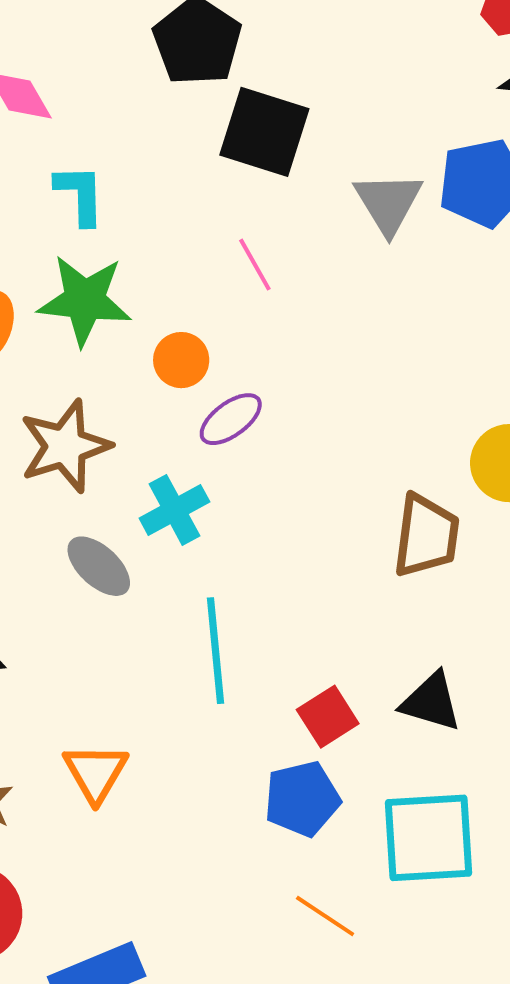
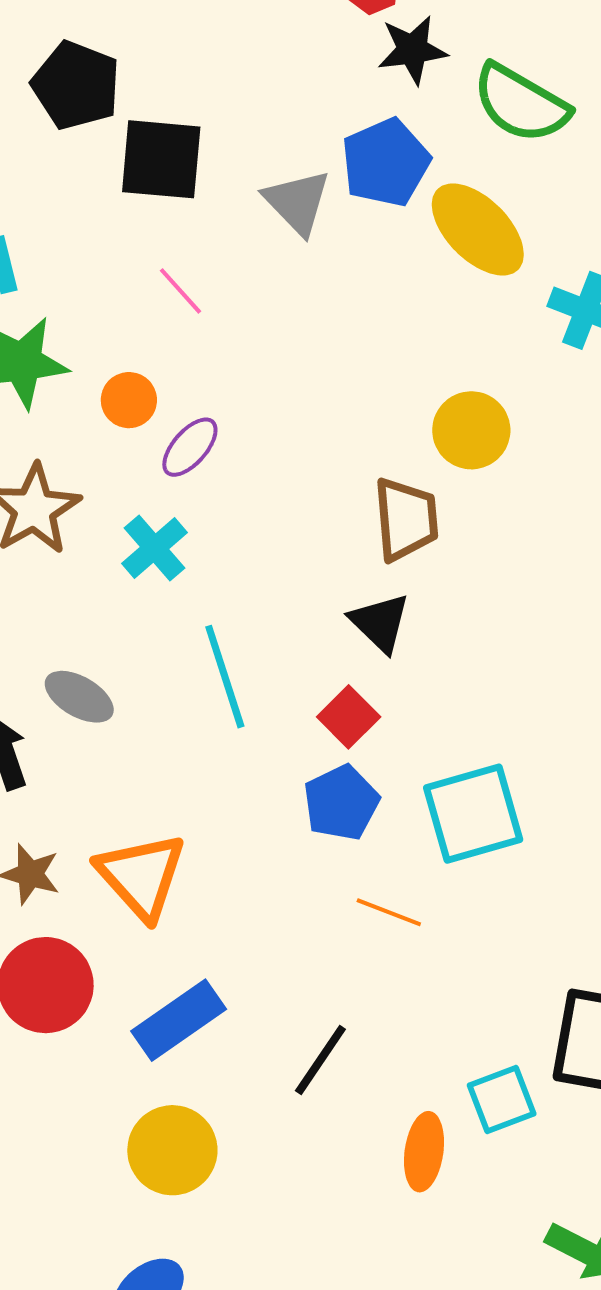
gray ellipse: (99, 566) -> (79, 697), moved
black triangle: (431, 702) -> (380, 623), moved, turned 40
orange triangle: (96, 773) -> (141, 876), moved, size x1.4

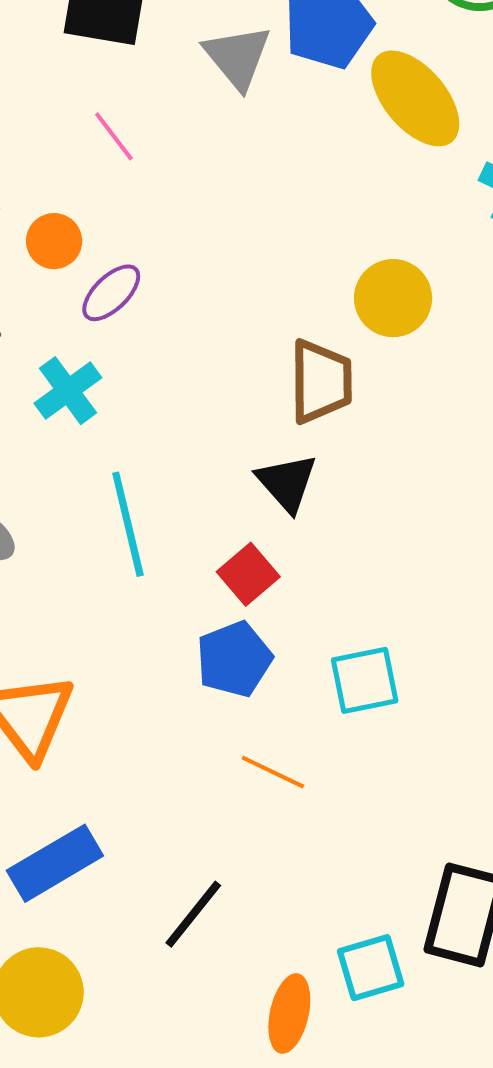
cyan square: (473, 814) -> (365, 680), size x0.7

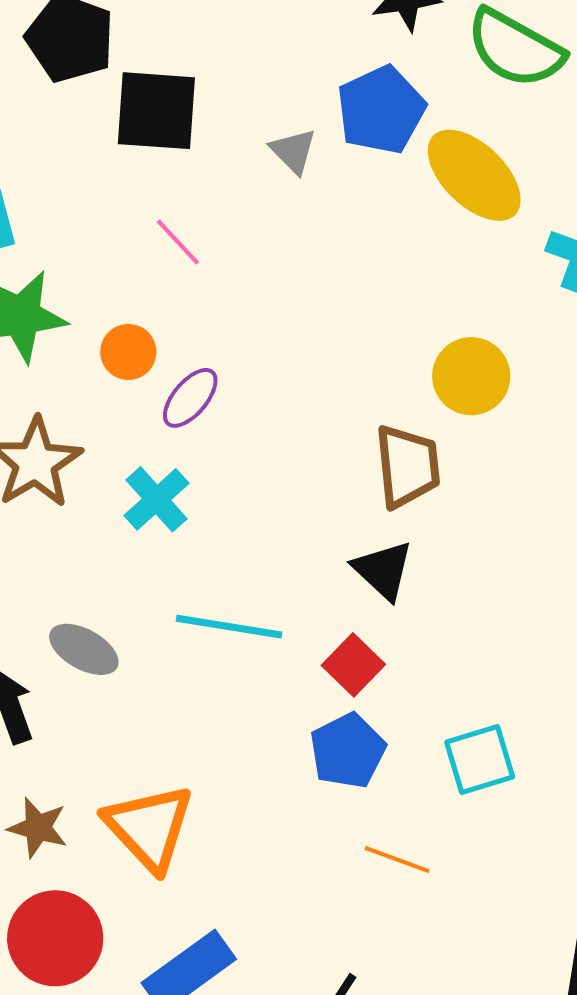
gray triangle: (237, 57) -> (293, 151), size x0.7
cyan line: (128, 524) -> (229, 627), turned -62

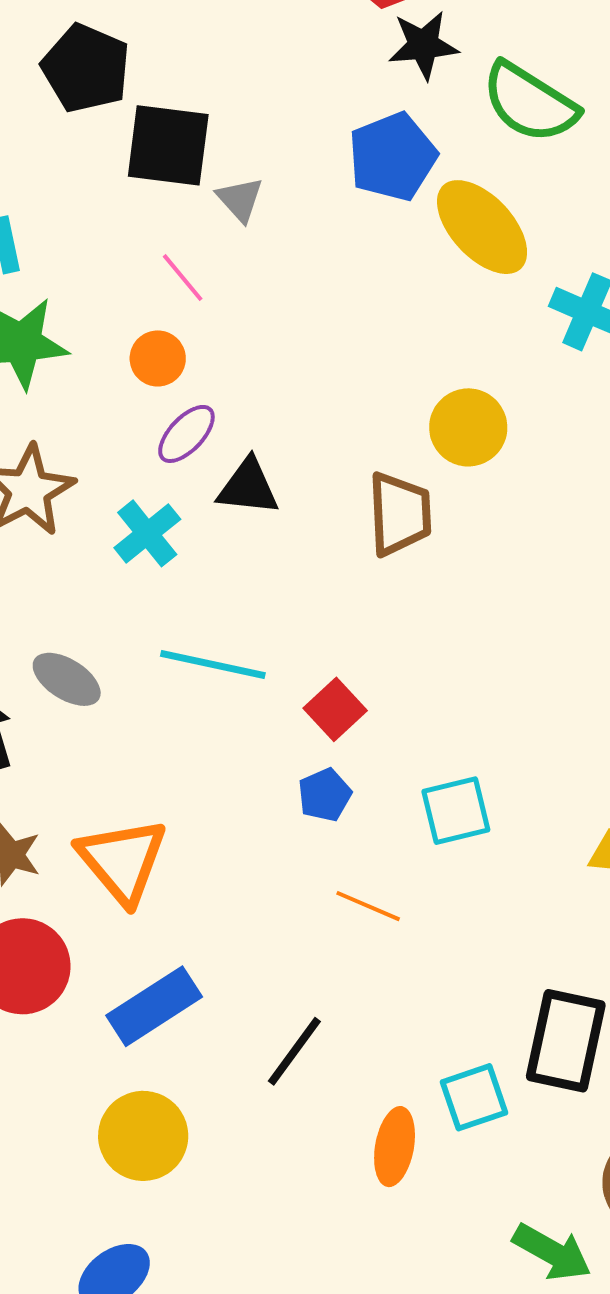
gray triangle: (293, 151) -> (240, 199), moved
orange circle: (128, 352) -> (158, 358), moved
black triangle: (383, 570) -> (248, 487), moved, turned -40
blue pentagon: (348, 751) -> (325, 795), size x0.7

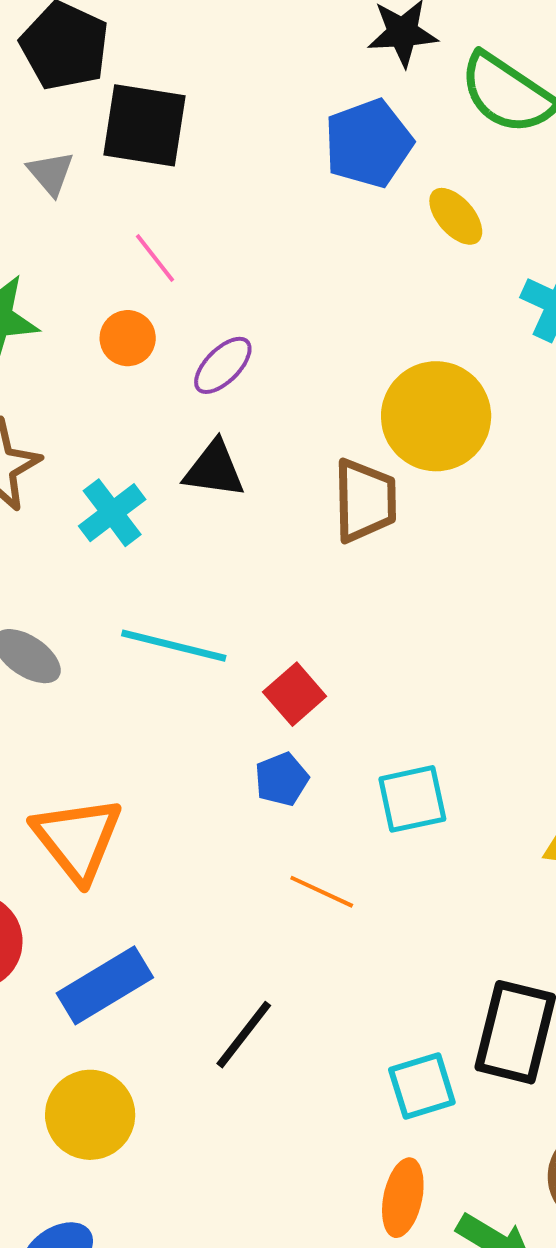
gray triangle: (240, 199) -> (51, 173), moved
yellow ellipse: (482, 227) -> (456, 216), size x0.6
yellow circle: (468, 427) -> (436, 416), size x1.4
purple ellipse: (186, 434) -> (223, 365), moved
orange ellipse: (395, 1147) -> (403, 1198), moved

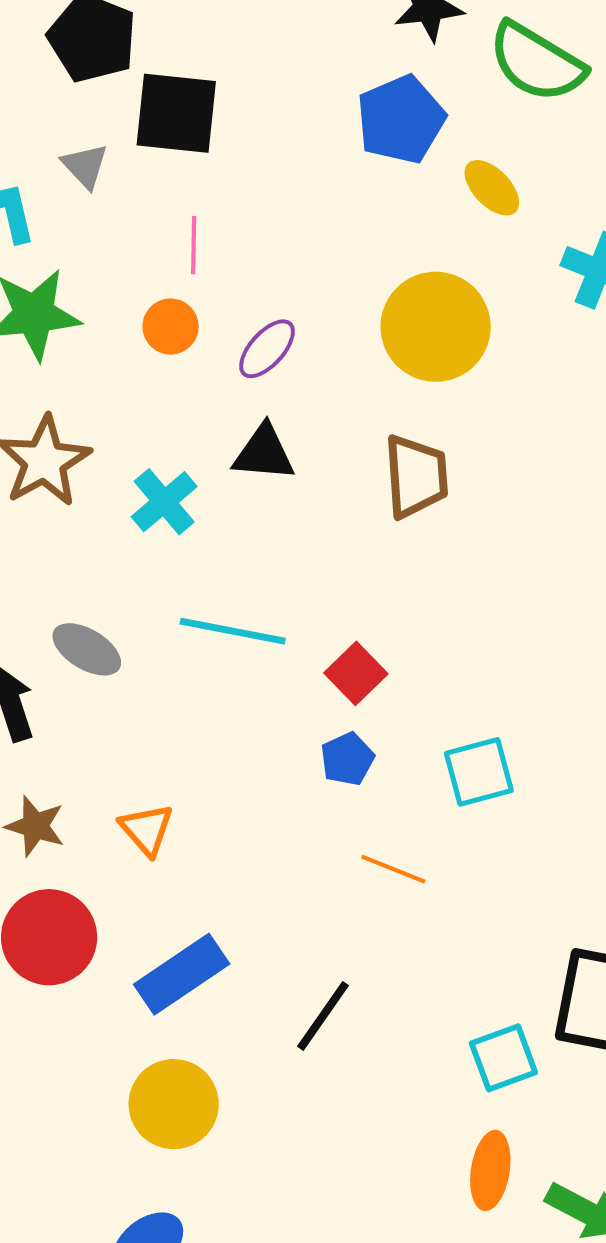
pink line: (155, 258) -> (194, 245), turned 42
yellow circle: (436, 416) -> (436, 327), moved
orange triangle: (77, 839) -> (147, 829), size x0.6

